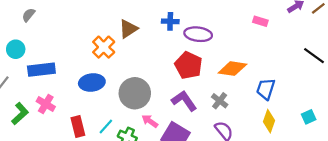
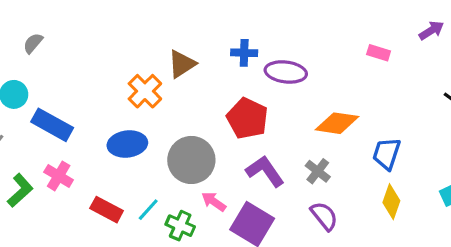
red pentagon: (188, 65) -> (247, 118), moved
blue rectangle: (41, 70) -> (52, 125), turned 36
red rectangle: (78, 126) -> (107, 210), turned -48

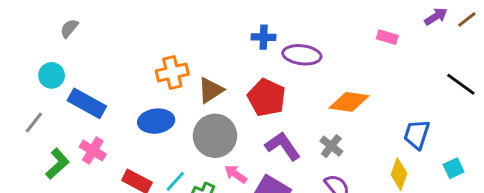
brown triangle: (182, 64) -> (211, 90), moved
orange cross: (145, 91) -> (172, 72), turned 32
blue trapezoid: (387, 154) -> (417, 134), moved

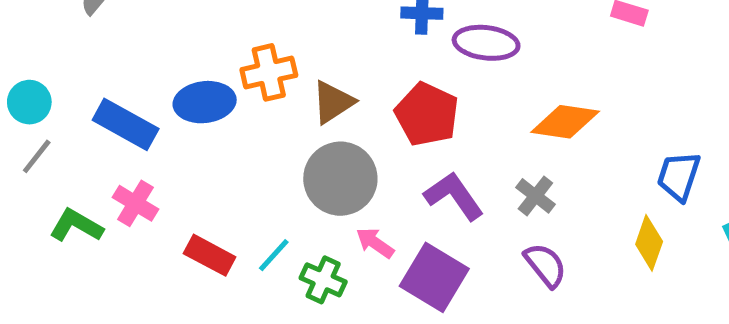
cyan circle: (52, 75) -> (29, 102), moved
blue ellipse: (156, 121) -> (205, 102), moved
green L-shape: (57, 164) -> (76, 226), turned -108

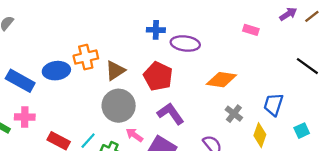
gray cross: (535, 196) -> (234, 114), moved
pink cross: (135, 203) -> (25, 117), turned -30

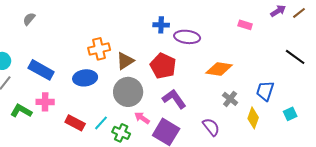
blue ellipse: (56, 71) -> (85, 78), moved

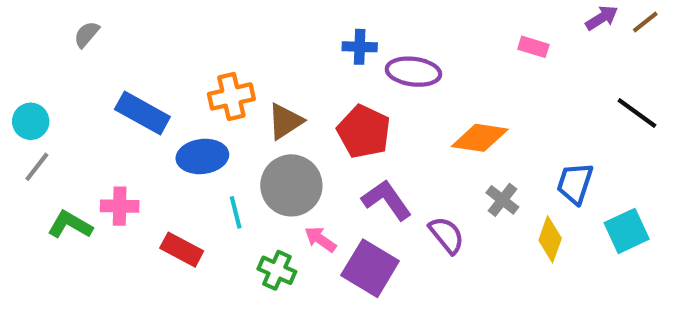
blue rectangle: (41, 70) -> (142, 113), moved
cyan square: (290, 114) -> (627, 231), size x1.5
cyan line: (101, 123) -> (236, 212), moved, turned -56
purple semicircle: (211, 127) -> (447, 235), moved

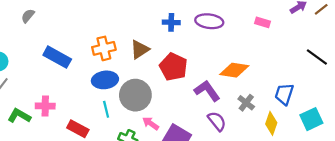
purple ellipse: (413, 72) -> (209, 21), moved
brown triangle: (285, 121) -> (140, 49), moved
blue ellipse: (202, 156) -> (105, 80), moved
purple L-shape: (387, 200) -> (207, 91), moved

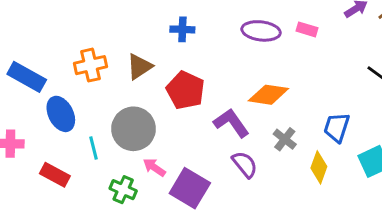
purple ellipse: (209, 21) -> (261, 31), moved
blue ellipse: (105, 80) -> (61, 114), moved, turned 70

